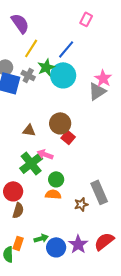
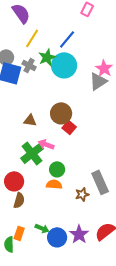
green arrow: (41, 238) -> (42, 228), turned 40

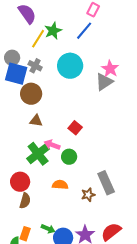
blue line: (67, 39) -> (84, 31), moved
green star: (47, 57) -> (53, 31), moved
brown circle: (61, 113) -> (31, 94), moved
green circle: (57, 169) -> (69, 157), moved

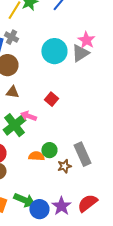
cyan circle: (70, 66) -> (54, 51), moved
green circle: (69, 157) -> (49, 150), moved
green arrow: (48, 229) -> (24, 200), size x1.5

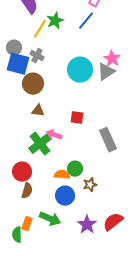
red square: (51, 99) -> (77, 118), turned -32
gray rectangle: (82, 154) -> (108, 140), moved
blue circle: (39, 209) -> (65, 196), moved

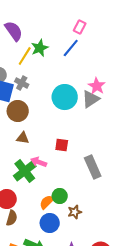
orange semicircle: (62, 175) -> (47, 202), turned -49

